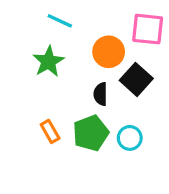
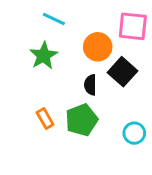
cyan circle: (130, 138) -> (134, 133), moved

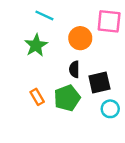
black square: (123, 72) -> (99, 82), moved, turned 35

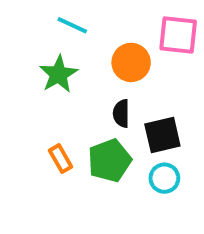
cyan circle: (110, 109) -> (164, 178), moved

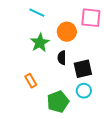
green star: (59, 74) -> (40, 43), moved
green pentagon: (110, 160) -> (58, 102), moved

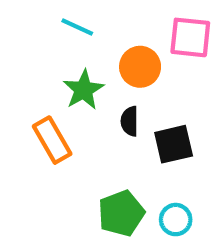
orange rectangle: (31, 81) -> (52, 140), moved, size x1.5
cyan circle: (84, 91) -> (176, 220), moved

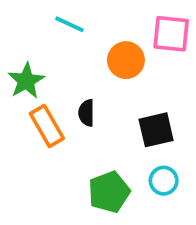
green star: (84, 90) -> (26, 81), moved
black semicircle: (130, 121) -> (86, 113), moved
cyan circle: (176, 220) -> (164, 181), moved

